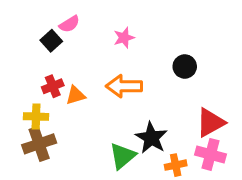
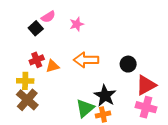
pink star: (124, 38) -> (77, 24), moved
black circle: (185, 66) -> (128, 64), moved
brown cross: (39, 144) -> (27, 100), turned -30
orange cross: (176, 165) -> (103, 115), moved

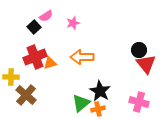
red cross: (37, 60) -> (35, 57), size x1.6
black circle: (128, 64) -> (139, 50), moved
yellow cross: (25, 81) -> (11, 77), moved
red triangle: (146, 85) -> (146, 64), moved, turned -40

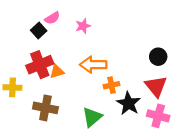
red triangle: (146, 64) -> (156, 86), moved
black star: (100, 91) -> (129, 103), moved
brown cross: (26, 95) -> (45, 108), moved, turned -30
orange cross: (98, 109) -> (111, 85), moved

